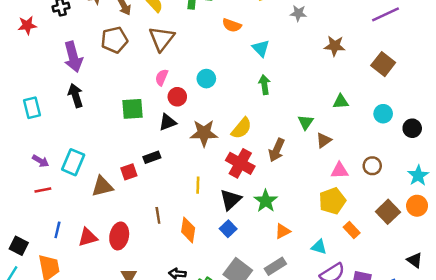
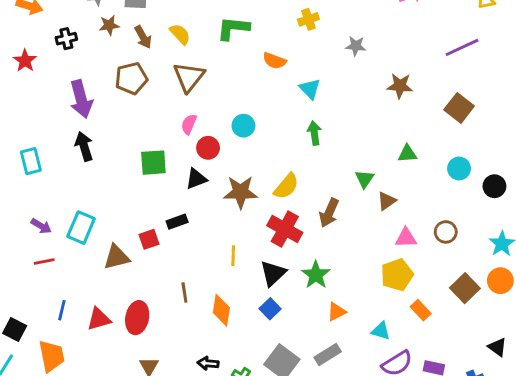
red star: (27, 25) -> (25, 61), turned -30

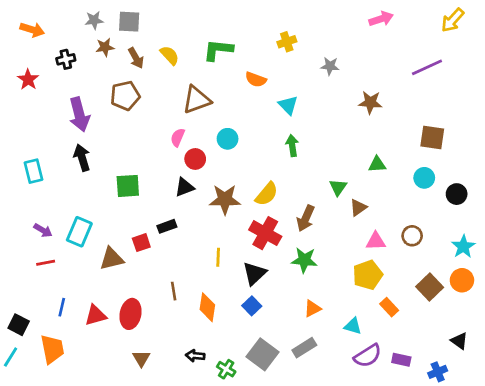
brown triangle: (189, 77) -> (197, 100), moved, turned 32
brown square: (459, 108) -> (432, 137), moved, turned -30
green square: (153, 163) -> (128, 186), moved
green star: (316, 275) -> (304, 260), moved, turned -30

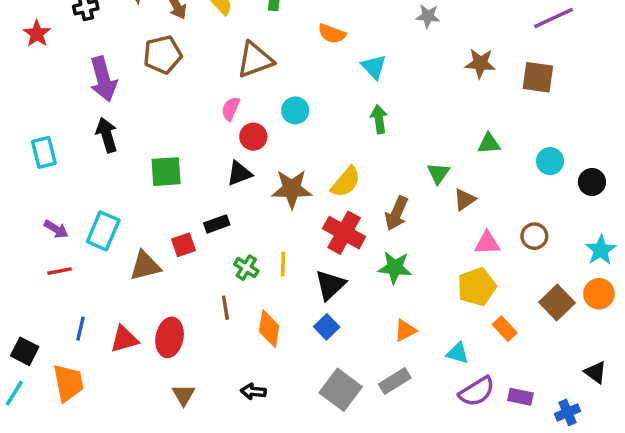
brown square: (432, 137) -> (538, 77), moved
green cross: (226, 369) -> (246, 268), moved

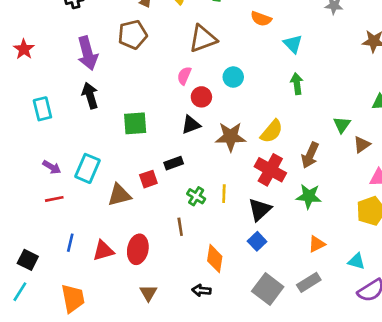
red star: (37, 34) -> (24, 49), moved
orange diamond: (269, 329) -> (215, 259), moved
orange trapezoid: (68, 383) -> (73, 298), moved

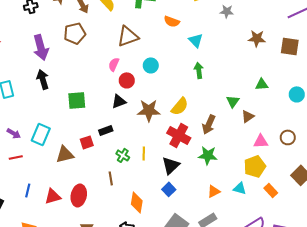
cyan triangle: (356, 261) -> (240, 188), moved

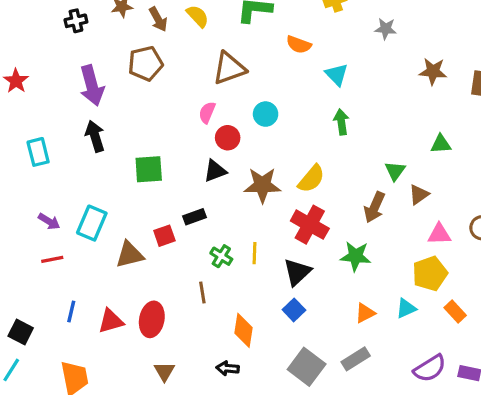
brown arrow: (209, 124) -> (375, 207), moved
cyan triangle: (240, 188) -> (406, 308), turned -40

